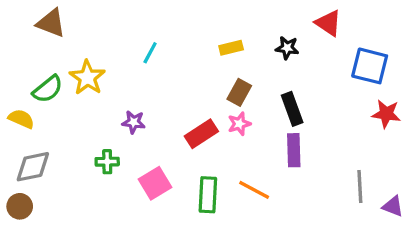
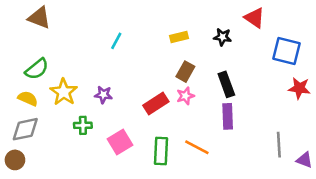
yellow star: (87, 78) -> (64, 92), moved
yellow semicircle: (21, 119) -> (28, 98), moved

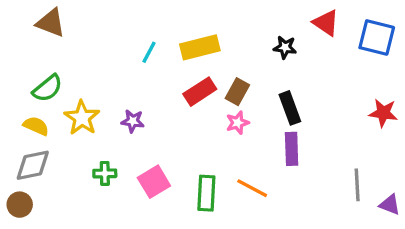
yellow rectangle: (179, 37) -> (200, 47), moved, size x1.6
blue square: (287, 51) -> (377, 38), moved
red rectangle: (156, 104) -> (200, 92), moved
green cross: (83, 125) -> (105, 173), moved

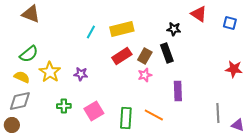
blue square: (377, 38) -> (230, 23), size x0.6
black rectangle: (290, 108) -> (167, 53), moved

